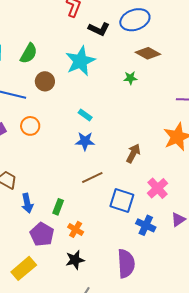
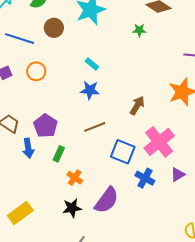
pink cross: (158, 188) -> (159, 142), size x1.4
purple pentagon: (42, 234) -> (46, 126), moved
purple semicircle: (126, 264) -> (107, 200), moved, turned 36

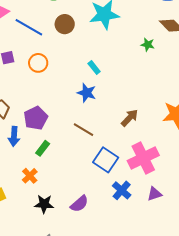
brown line: (95, 127) -> (84, 130), turned 40
orange cross: (75, 178) -> (30, 176), moved
purple semicircle: (107, 200) -> (79, 204), size x0.7

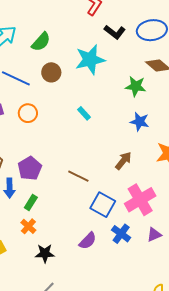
green star: (148, 45) -> (136, 86), size x1.5
blue star: (87, 93) -> (140, 122), moved
green rectangle: (43, 148) -> (31, 202), moved
purple semicircle: (79, 204) -> (88, 241), moved

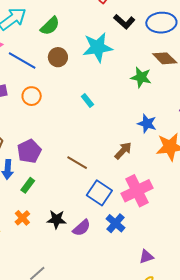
blue star: (140, 122) -> (147, 124), moved
orange cross: (28, 226) -> (22, 218), moved
purple triangle: (154, 235) -> (146, 257), moved
black star: (45, 253) -> (56, 219), moved

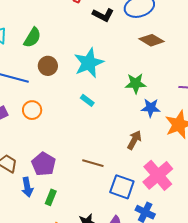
cyan star: (98, 47) -> (89, 63), moved
green star: (141, 77) -> (136, 83), moved

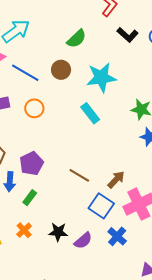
green semicircle: (32, 37) -> (77, 39), moved
cyan rectangle: (87, 100) -> (90, 113), size x1.5
brown arrow: (134, 140) -> (116, 180), moved

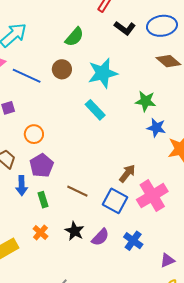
orange circle: (34, 108) -> (34, 134), moved
brown line: (79, 175) -> (77, 191), moved
green rectangle: (30, 198) -> (43, 200), turned -49
black star: (58, 232) -> (75, 231), turned 30
blue cross: (117, 236) -> (133, 241), moved

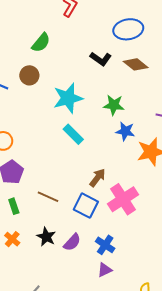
black L-shape: (125, 28) -> (101, 59), moved
cyan star: (103, 73) -> (68, 98), moved
cyan rectangle: (95, 110) -> (73, 134), moved
purple triangle: (167, 260) -> (105, 270), moved

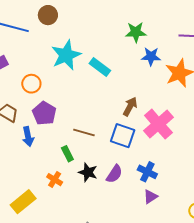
cyan star: (68, 98) -> (66, 55), moved
green rectangle: (14, 206) -> (67, 154), moved

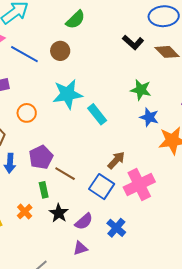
purple pentagon: (44, 113) -> (41, 157), moved
purple triangle: (151, 197) -> (80, 248), moved

